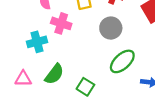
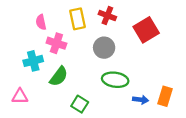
green ellipse: (122, 61) -> (115, 80), turned 50
green semicircle: (54, 74) -> (59, 76), moved

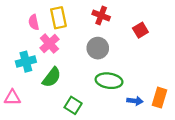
yellow rectangle: (77, 19) -> (58, 18), moved
red square: (146, 30) -> (140, 30), size x0.6
pink cross: (56, 43) -> (49, 44), turned 30

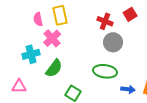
red cross: (101, 15) -> (105, 21), moved
red square: (140, 30) -> (130, 14), moved
gray circle: (98, 48) -> (113, 42), moved

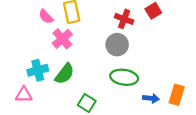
pink semicircle: (38, 19) -> (46, 17), turned -32
gray circle: (113, 42) -> (117, 45), moved
cyan cross: (31, 54) -> (38, 70), moved

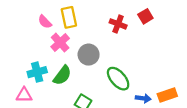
gray circle: (117, 45) -> (89, 55), moved
green ellipse: (124, 77) -> (118, 79), turned 40
orange rectangle: (177, 95) -> (167, 95), turned 54

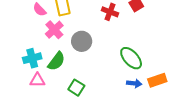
green ellipse: (118, 79) -> (131, 58), moved
pink triangle: (24, 95) -> (37, 80), moved

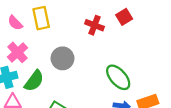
pink cross: (54, 30) -> (17, 52), moved

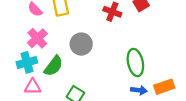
green ellipse: (118, 77) -> (135, 62), turned 30

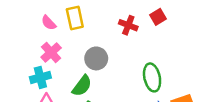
green semicircle: (53, 66) -> (82, 86), moved

